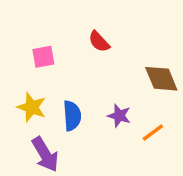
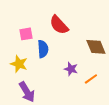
red semicircle: (99, 42) -> (59, 25), size x1.5
blue semicircle: (72, 116) -> (43, 49), moved

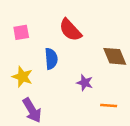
pink square: (26, 34) -> (21, 32), moved
orange line: (91, 79) -> (109, 105), moved, turned 40

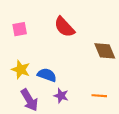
blue semicircle: (51, 59) -> (47, 75), moved, turned -66
purple star: (85, 83) -> (61, 96), moved

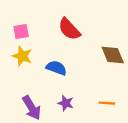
yellow star: (21, 69) -> (22, 56), moved
blue semicircle: (47, 75) -> (56, 68), moved

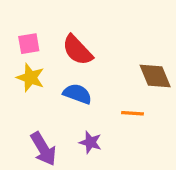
red semicircle: (69, 29) -> (77, 50), moved
orange line: (107, 103) -> (132, 113), moved

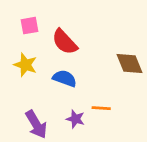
pink square: (29, 44) -> (29, 26), moved
orange line: (132, 113) -> (101, 108), moved

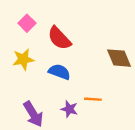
pink square: (29, 26) -> (27, 23), turned -35
yellow star: (25, 65) -> (23, 59), turned -30

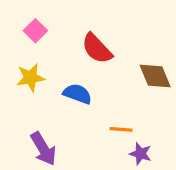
red semicircle: (59, 38) -> (97, 48), moved
purple star: (69, 109) -> (141, 154), moved

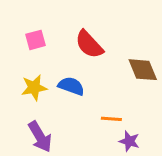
pink square: (35, 31) -> (36, 40), moved, turned 30
yellow star: (30, 78) -> (34, 88), moved

